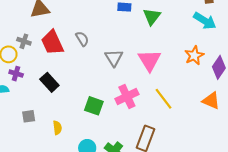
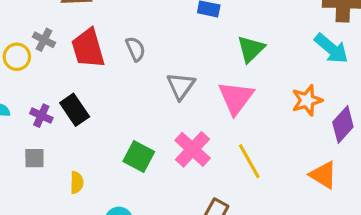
green triangle: (152, 17) -> (251, 49), moved
purple cross: (16, 74) -> (41, 116), moved
pink cross: (127, 96) -> (193, 149), turned -30

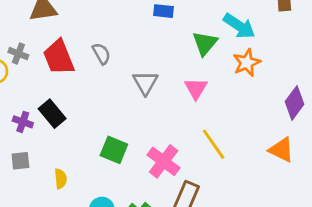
cyan arrow: (331, 49) -> (239, 26), moved
pink triangle: (236, 98) -> (196, 88), size x0.7
orange star: (307, 100) -> (247, 63), moved
pink cross: (193, 149) -> (164, 161), moved

